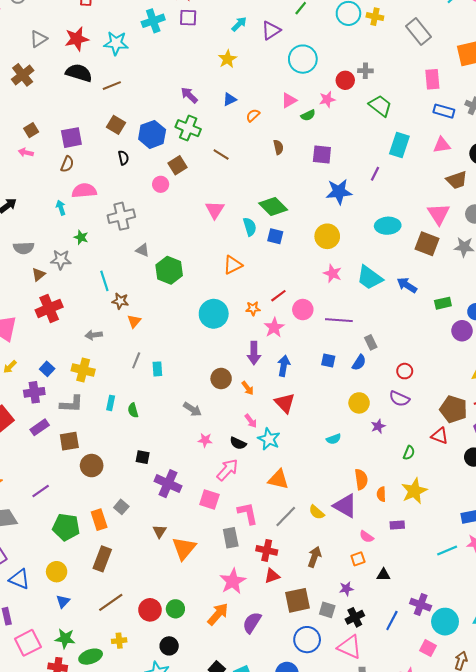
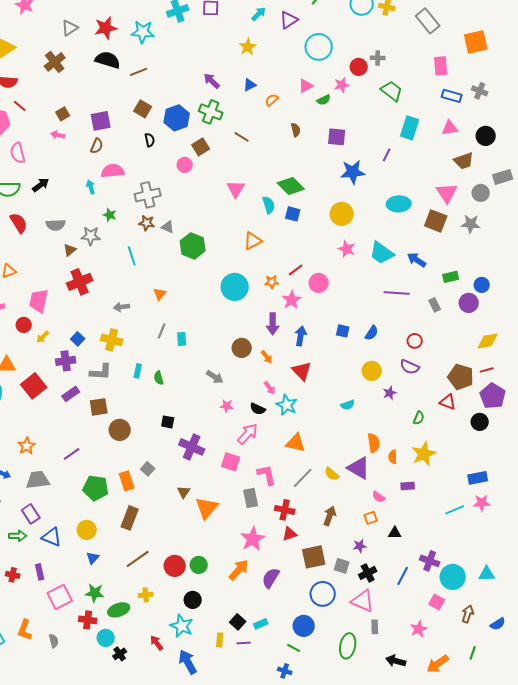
brown star: (120, 301) -> (147, 223), moved
purple line: (339, 320) -> (397, 293), moved
gray rectangle: (371, 342) -> (435, 305), moved

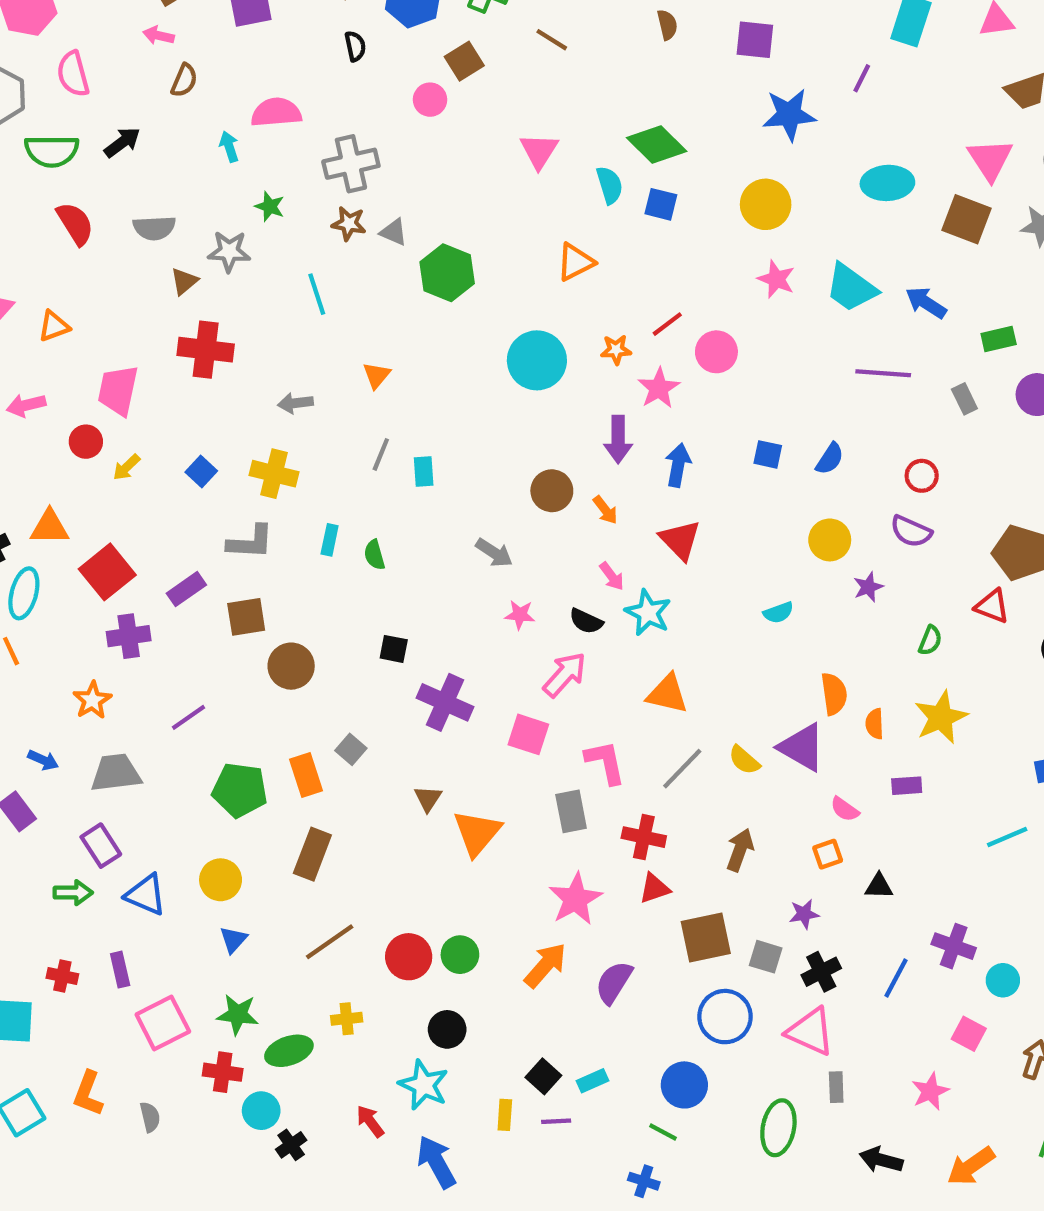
brown semicircle: (97, 146) -> (184, 80), moved
red cross: (80, 282) -> (206, 350), turned 30
purple cross: (66, 361) -> (129, 636), moved
cyan circle: (453, 577) -> (1003, 980), size x0.6

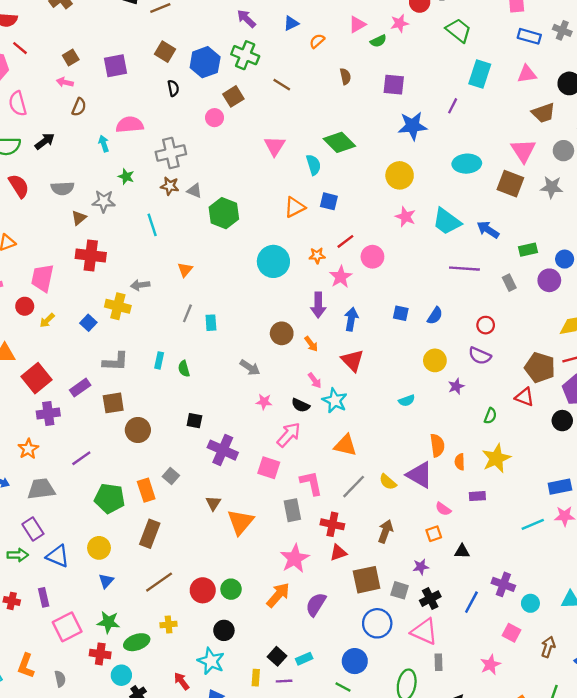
blue square: (661, 204) -> (329, 201), moved
yellow cross: (274, 474) -> (118, 306), moved

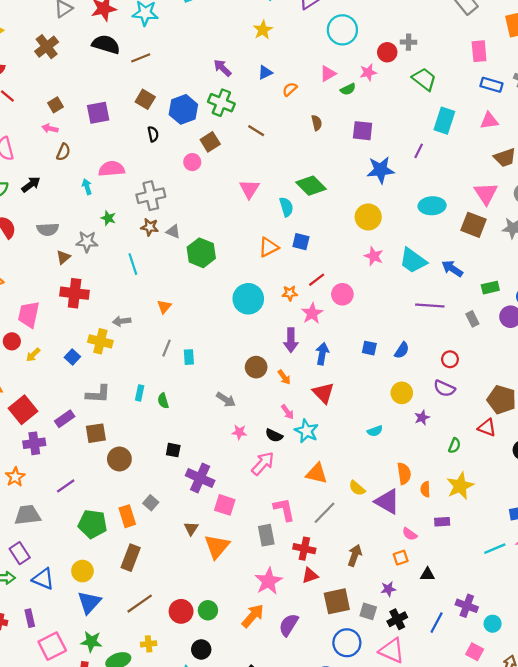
pink square: (269, 468) -> (225, 505), moved
yellow semicircle: (388, 482) -> (357, 488), moved
blue triangle: (106, 581) -> (89, 602), size x1.6

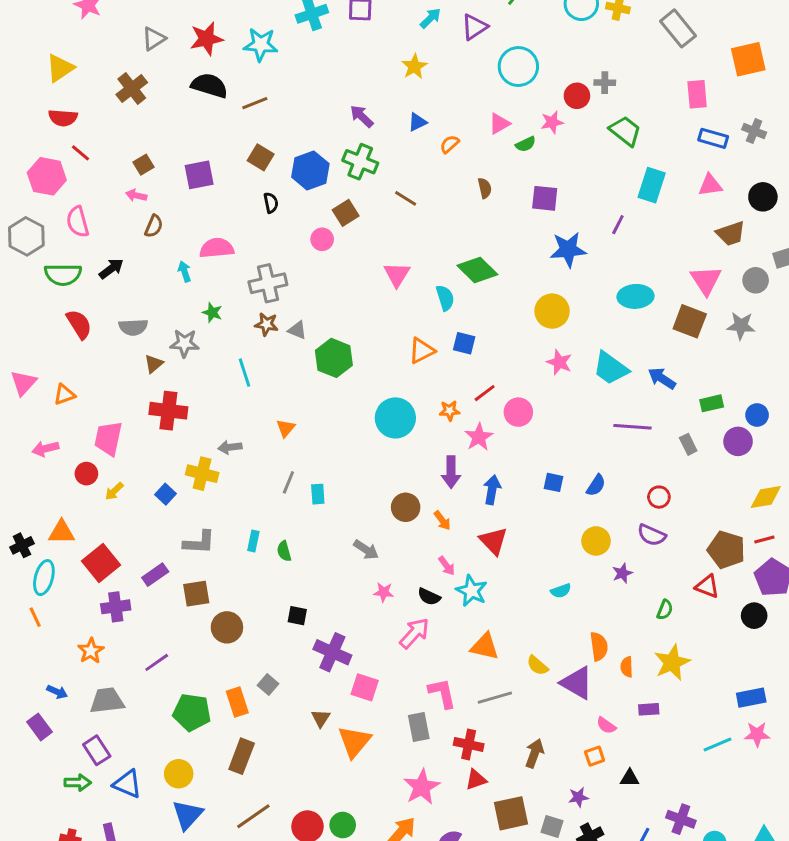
gray line: (324, 513) -> (495, 698), turned 30

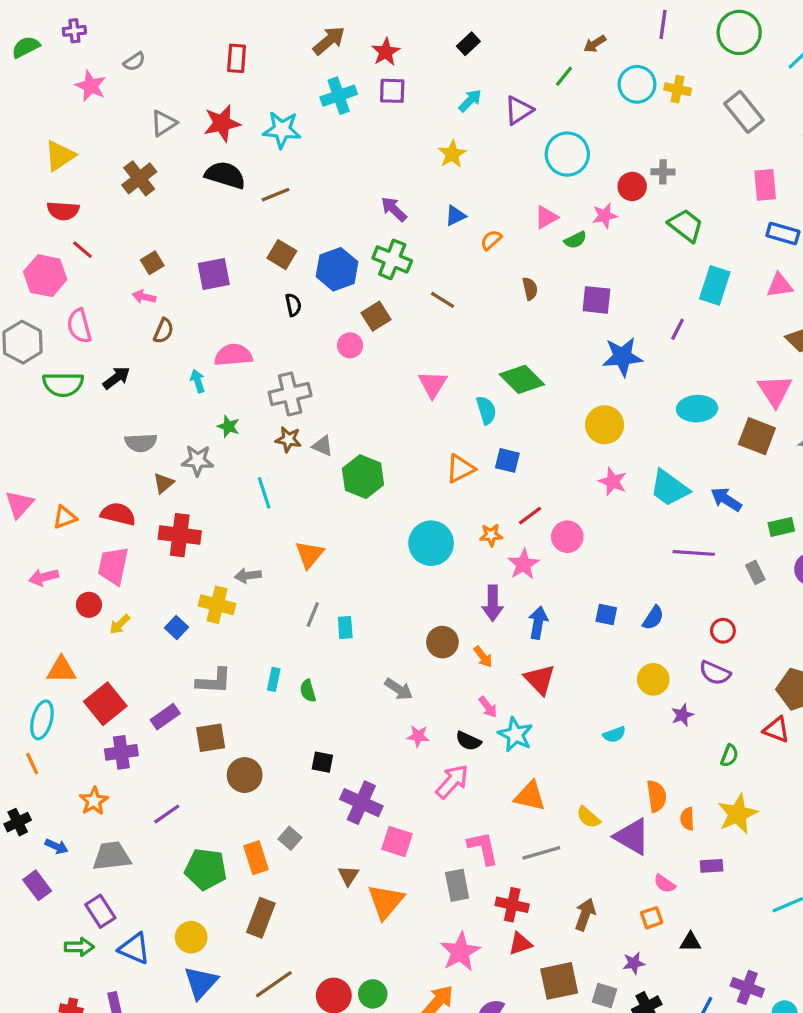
red semicircle: (79, 324) -> (118, 514), moved, turned -44
orange triangle: (286, 428) -> (309, 555), size x1.4
black cross: (22, 545) -> (18, 822), moved

